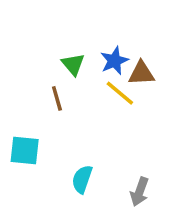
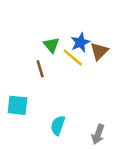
brown triangle: (141, 73) -> (99, 51), turned -42
yellow line: (120, 93) -> (73, 58), moved

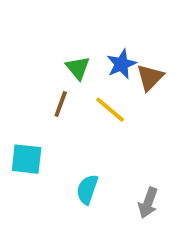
yellow line: (73, 58) -> (110, 110), moved
brown line: (40, 69) -> (61, 104), turned 36

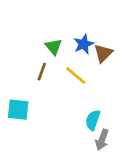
cyan semicircle: (87, 189) -> (93, 120), moved

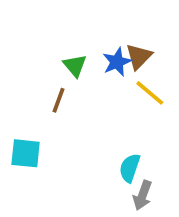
brown triangle: (103, 53) -> (139, 56), moved
yellow line: (76, 76) -> (150, 93), moved

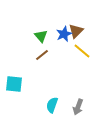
brown line: (58, 100) -> (42, 55), moved, turned 32
cyan semicircle: (130, 168) -> (52, 105), moved

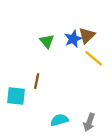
brown line: (42, 55) -> (37, 81), moved, turned -40
cyan semicircle: (52, 105) -> (59, 120), turned 56

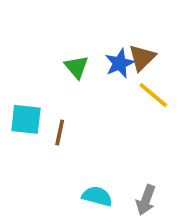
cyan square: (16, 96) -> (26, 119), moved
cyan semicircle: (59, 120) -> (97, 196), turned 30

